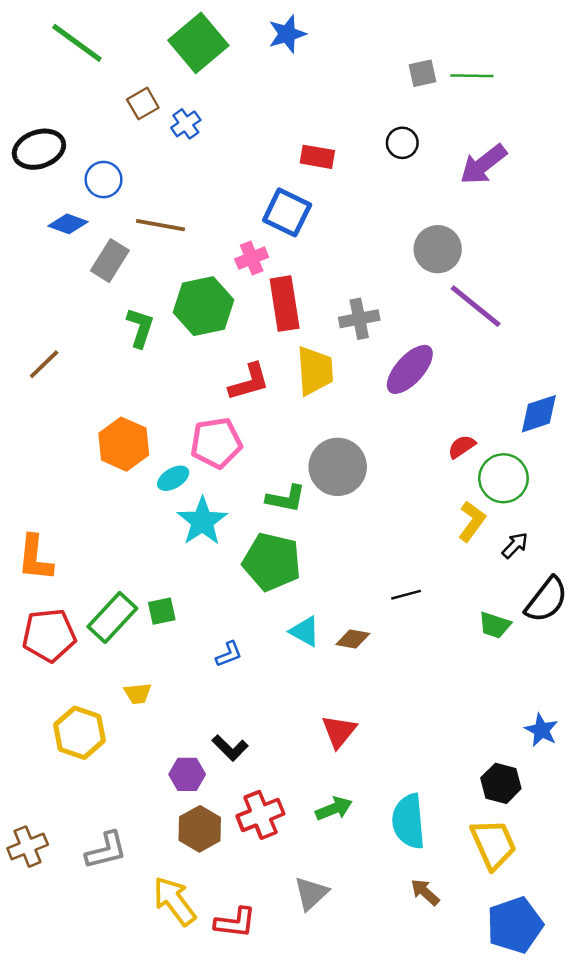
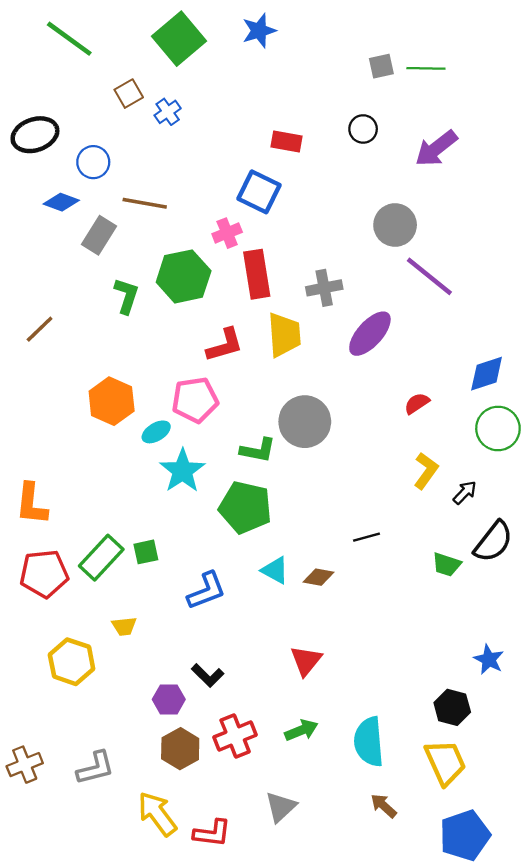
green circle: (503, 478) -> (498, 428), moved
blue L-shape: (229, 654) -> (206, 591), size x1.6

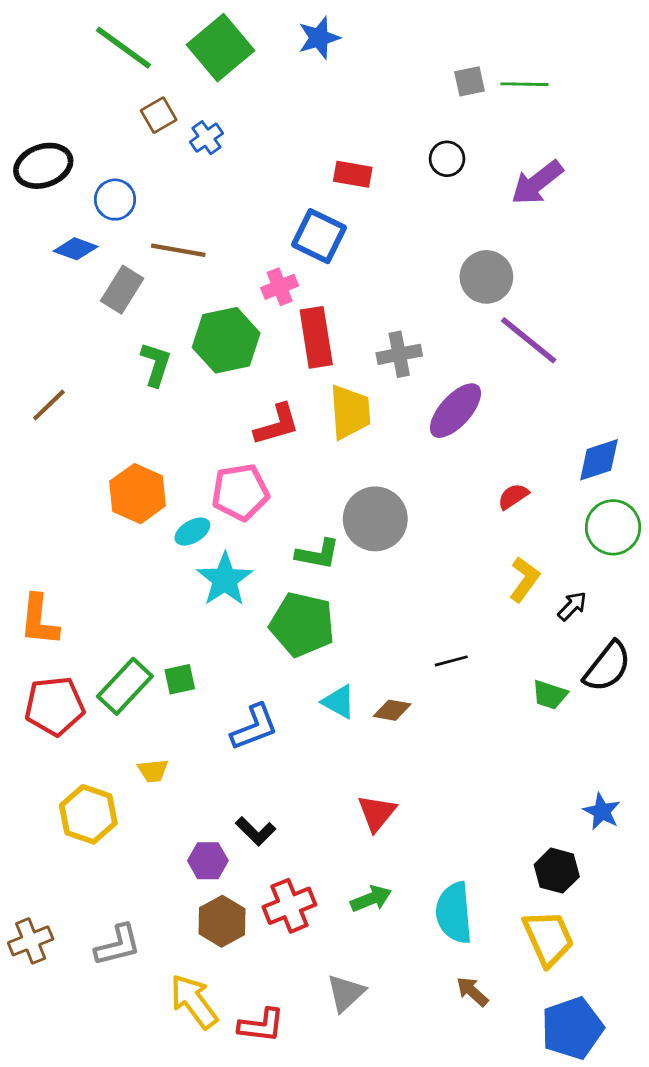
green line: (69, 39) -> (123, 48), moved

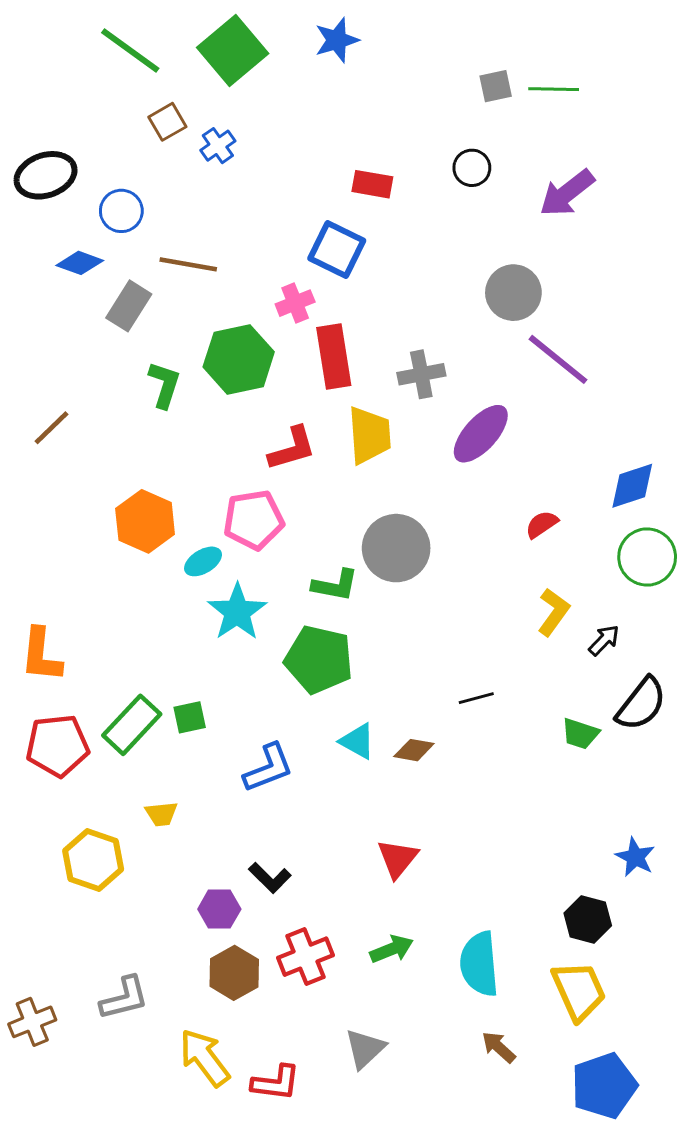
brown cross: (31, 941) -> (32, 1022), moved

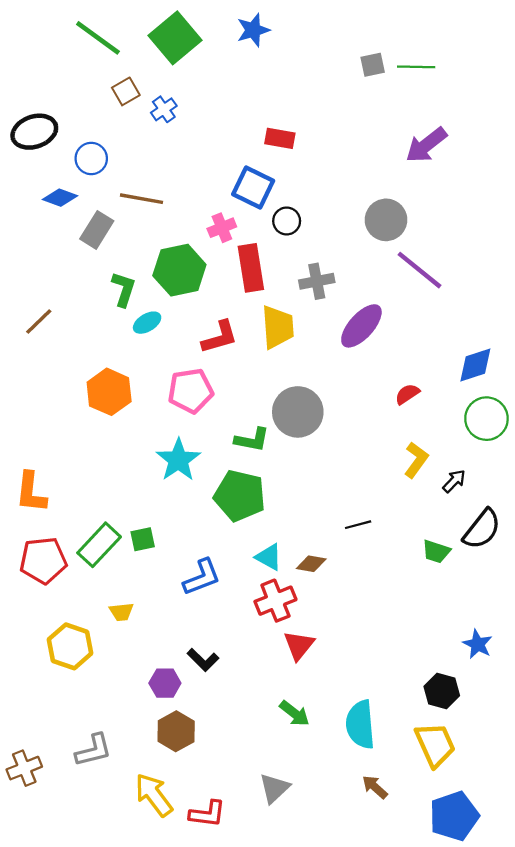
black circle: (472, 168) -> (287, 221), moved
cyan ellipse: (203, 561) -> (147, 323), moved
green arrow: (392, 949) -> (294, 713), turned 60
red cross: (306, 957) -> (275, 601), moved

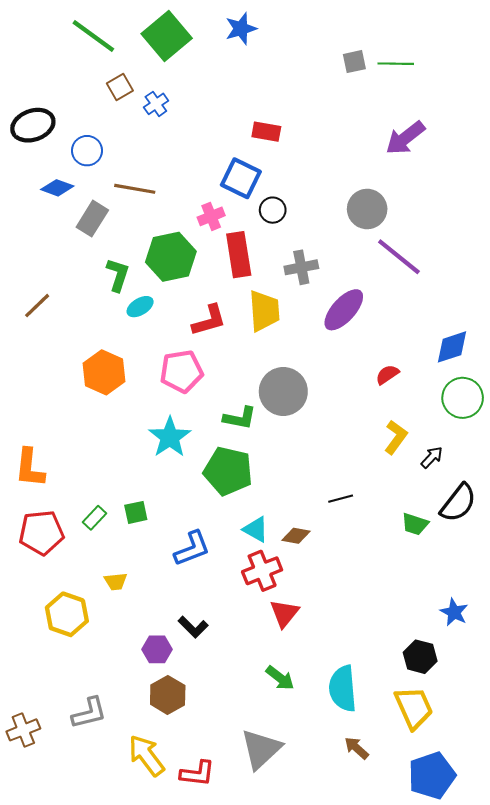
green rectangle: (99, 545) -> (94, 518), size x0.6
gray triangle: (274, 788) -> (261, 749), size x1.4

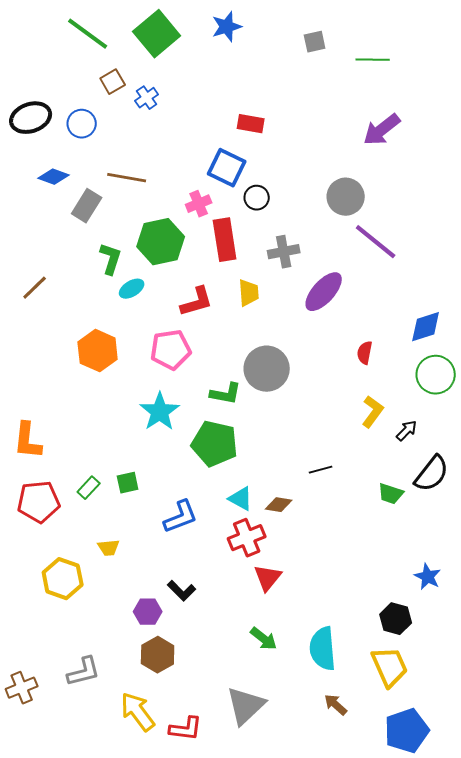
gray square: (354, 62) -> (315, 42), moved
blue circle: (87, 151) -> (82, 124), moved
yellow trapezoid: (264, 311) -> (249, 293), size x0.7
red semicircle: (387, 375) -> (365, 353), turned -45

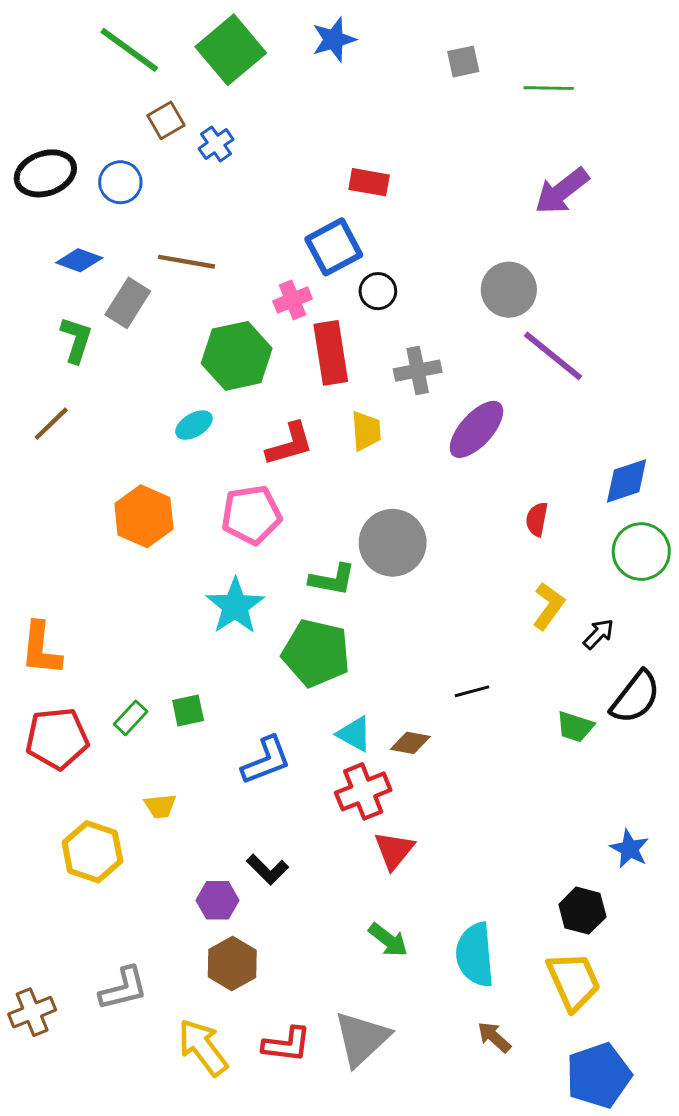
blue square: (227, 168) -> (334, 247), turned 36
green L-shape: (111, 259) -> (76, 340), moved
red L-shape: (186, 729) -> (287, 1044), moved

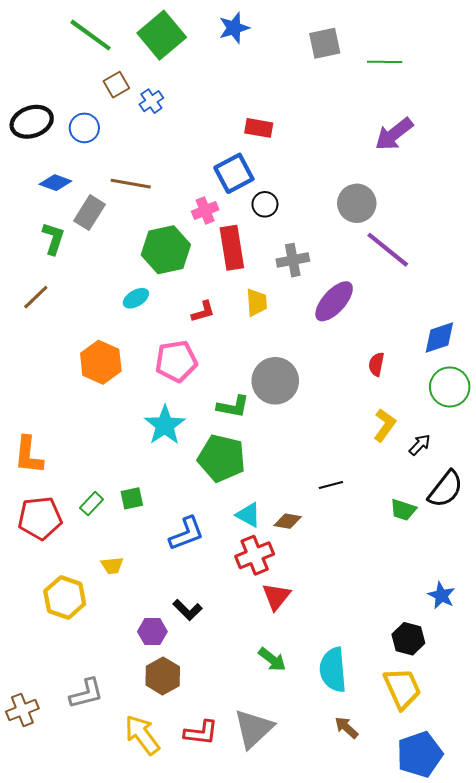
gray square: (463, 62) -> (325, 43), size x1.4
red L-shape: (290, 444) -> (203, 312), size x0.7

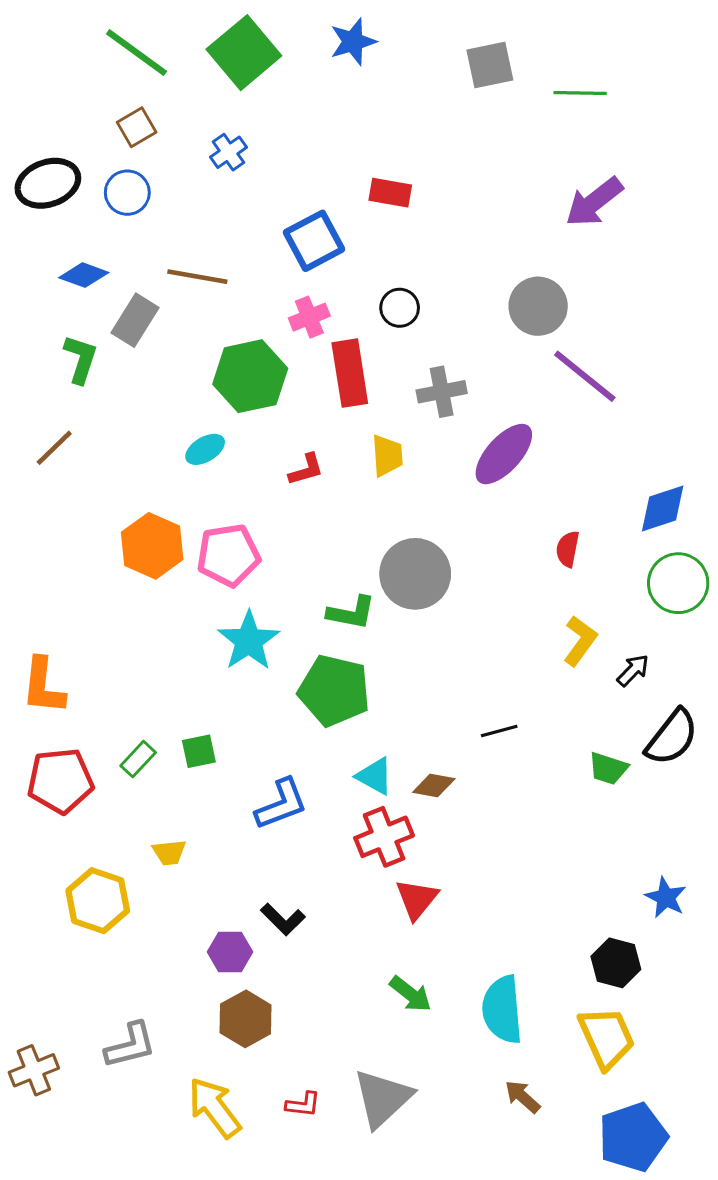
brown square: (116, 85) -> (137, 127), moved
blue square: (234, 173) -> (314, 241), moved
pink pentagon: (176, 361) -> (228, 555), moved
red L-shape: (201, 733) -> (303, 1104), size x0.7

